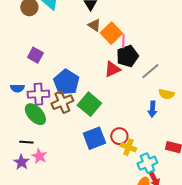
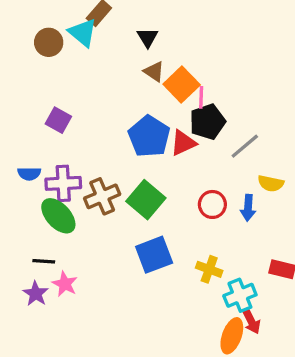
blue pentagon: (66, 82) -> (149, 136), moved
red circle: (119, 136) -> (212, 204), moved

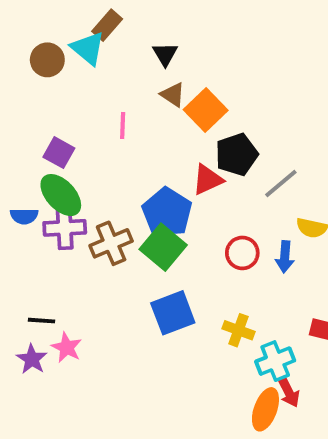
pink line: (201, 97) -> (123, 126), moved
blue pentagon: (149, 136) -> (167, 212), moved
green ellipse: (58, 216) -> (61, 195), moved

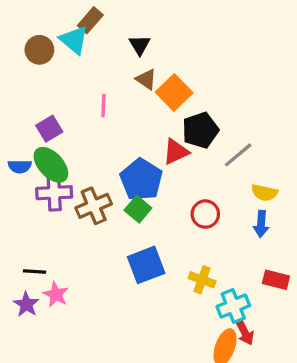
purple square: (59, 153) -> (49, 129), turned 30
blue semicircle: (24, 216) -> (20, 166), moved
green square: (163, 247) -> (138, 209), size x0.7
blue arrow: (285, 257) -> (261, 224), moved

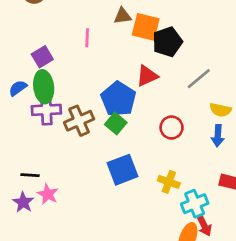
brown triangle: (146, 79) -> (123, 16), turned -42
orange square: (174, 93) -> (146, 27), turned -32
black pentagon: (200, 130) -> (167, 42), moved
green ellipse: (51, 165) -> (44, 87), turned 36
blue semicircle: (20, 166) -> (18, 88), turned 144

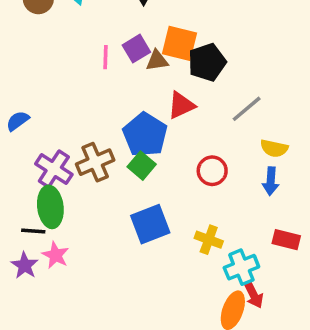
brown triangle: (123, 16) -> (157, 61), moved
purple square: (42, 57) -> (136, 49), moved
green ellipse: (44, 87) -> (50, 207), moved
purple cross: (46, 110) -> (54, 169), moved, turned 36

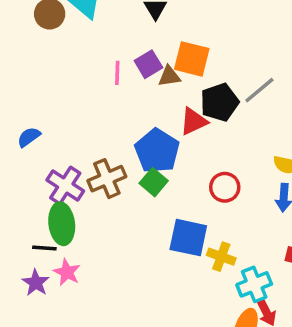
black pentagon: (207, 62) -> (220, 102), moved
gray line: (247, 109) -> (259, 90), moved
blue square: (150, 224) -> (188, 238), moved, turned 33

